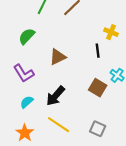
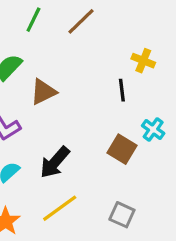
brown triangle: (58, 57) -> (43, 92), moved
yellow line: (59, 125) -> (60, 208), turned -70

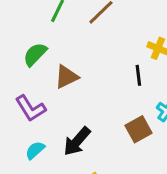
brown square: (122, 149) -> (138, 129), turned 30

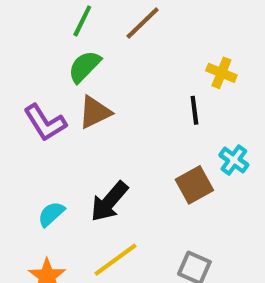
green semicircle: (35, 54) -> (84, 67), moved
purple L-shape: (30, 108) -> (45, 123), moved

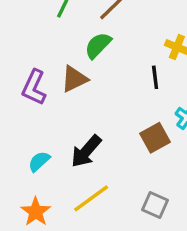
green semicircle: (84, 67) -> (98, 45), moved
purple L-shape: (45, 123) -> (34, 87), turned 57

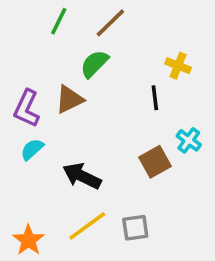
black arrow: (86, 151) -> (82, 176), turned 75
cyan semicircle: (39, 161) -> (32, 149), moved
gray square: (155, 205) -> (135, 228), moved, turned -32

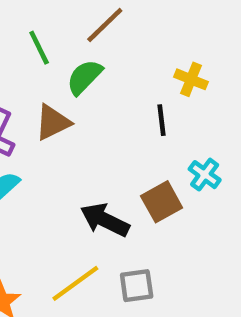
green line: (59, 21) -> (39, 48), moved, turned -52
black arrow: (82, 176) -> (105, 220), moved

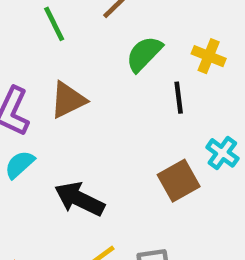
green semicircle: (84, 77) -> (144, 54), moved
black arrow: (105, 220) -> (80, 199), moved

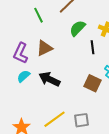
brown square: (179, 181) -> (92, 83), turned -36
black arrow: (80, 199) -> (49, 79), moved

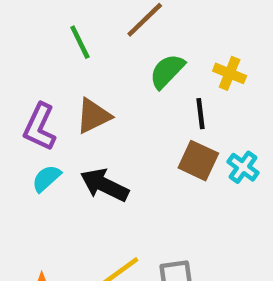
brown square: (92, 83) -> (198, 161), moved

